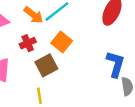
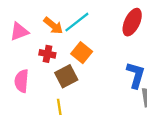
red cross: (28, 43) -> (47, 54), turned 35

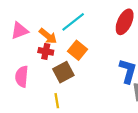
orange arrow: (53, 26) -> (48, 36), moved

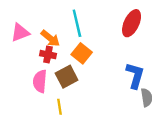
cyan line: (73, 22) -> (77, 23), turned -65
pink semicircle: (22, 77) -> (40, 81), moved

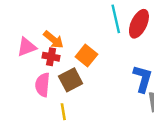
cyan line: (77, 23) -> (116, 19), moved
pink triangle: (20, 32) -> (27, 47), moved

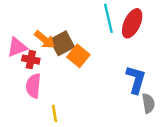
red cross: (51, 57) -> (31, 60), moved
brown square: (71, 80) -> (62, 43), moved

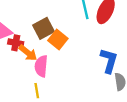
orange arrow: (45, 40) -> (28, 53), moved
pink semicircle: (33, 86) -> (41, 66), moved

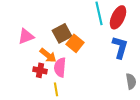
red cross: (16, 43) -> (40, 70), moved
blue L-shape: (109, 61) -> (120, 47), moved

